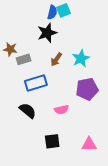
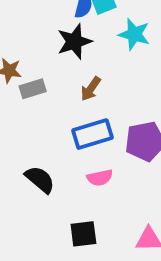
cyan star: (81, 58) -> (134, 34), moved, turned -30
blue rectangle: (36, 83) -> (93, 134), moved

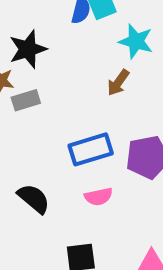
black star: (74, 42) -> (28, 49), moved
brown arrow: (91, 89) -> (118, 83), moved

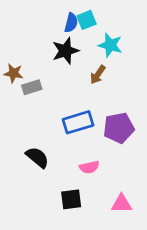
black star: (28, 49) -> (65, 51), moved
pink semicircle: (99, 197) -> (89, 167), moved

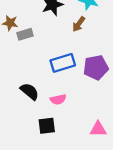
pink semicircle: (89, 167) -> (58, 99), moved
black square: (71, 199) -> (47, 126), moved

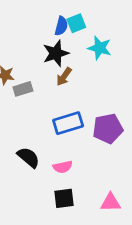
brown arrow: (79, 24) -> (64, 77), moved
black square: (47, 126) -> (64, 198), moved

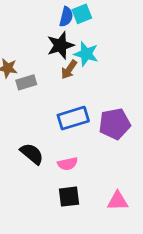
cyan star: (100, 48) -> (86, 54), moved

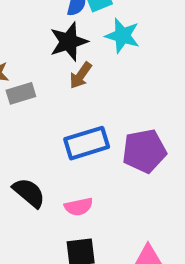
cyan star: (86, 54) -> (122, 36), moved

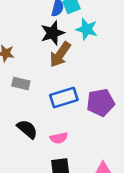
brown arrow: (81, 75) -> (60, 54), size x1.5
gray rectangle: (21, 93) -> (21, 84), moved, turned 30

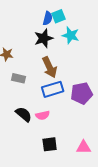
brown arrow: (60, 54) -> (50, 67), moved, turned -60
pink semicircle: (59, 138) -> (43, 115), moved

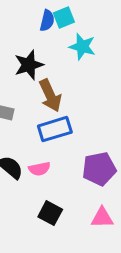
black star: (44, 38) -> (29, 65), moved
purple pentagon: (82, 93) -> (99, 169), moved
black square: (50, 144) -> (50, 213), turned 35

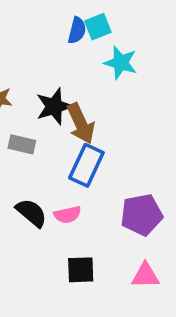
black star: (29, 65) -> (54, 106), moved
blue rectangle: (55, 129) -> (86, 165), turned -48
black square: (50, 213) -> (81, 270), turned -30

